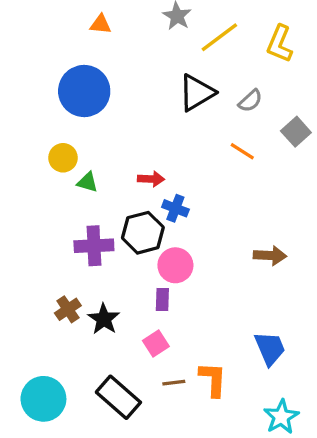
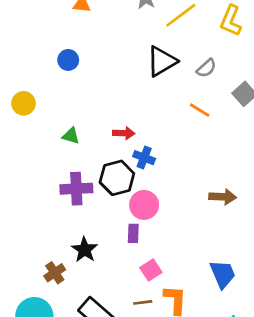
blue circle: (84, 91) -> (68, 60), size x0.5
yellow circle: (63, 158) -> (23, 103), moved
brown cross: (68, 309) -> (55, 273), moved
pink square: (156, 343) -> (151, 270), moved

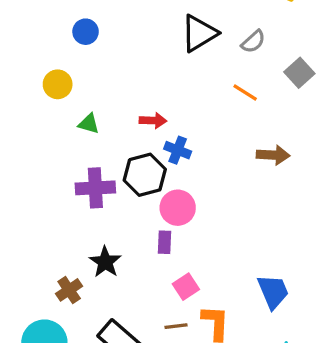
yellow circle: (23, 103) -> (58, 84), moved
brown arrow: (223, 197) -> (273, 155), moved

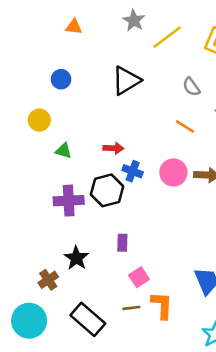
black triangle: (199, 33) -> (126, 80), moved
gray semicircle: (253, 42) -> (191, 87), turned 96
pink circle: (178, 208) -> (173, 172), moved

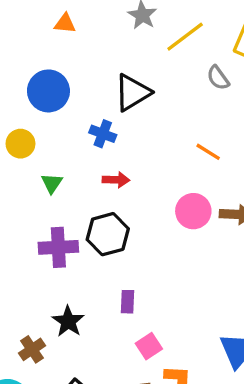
blue circle: (61, 79) -> (48, 91), size x1.6
gray semicircle: (191, 87) -> (218, 78), moved
green triangle: (64, 151) -> (52, 183), turned 48
blue cross: (133, 171) -> (103, 134), moved

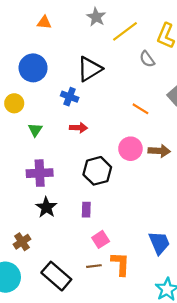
black hexagon: (108, 234) -> (97, 171), moved
black star: (68, 321) -> (46, 207), moved

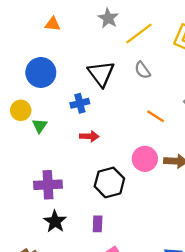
gray semicircle: (147, 59) -> (143, 70), moved
black triangle: (89, 69) -> (101, 74), turned -36
blue cross: (70, 97) -> (80, 103), turned -35
green triangle: (35, 130) -> (40, 126), moved

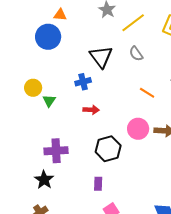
blue circle: (41, 72) -> (48, 37), moved
black star: (55, 221) -> (44, 180), moved

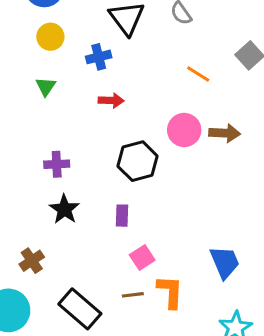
yellow circle: (33, 88) -> (50, 37), moved
purple cross: (56, 151) -> (57, 164), size x0.7
black star: (44, 180) -> (64, 209), moved

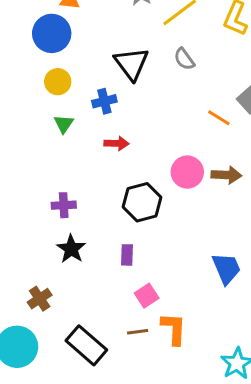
orange line: (198, 74) -> (219, 118), moved
green triangle: (46, 86) -> (64, 124), moved
blue trapezoid: (225, 262) -> (226, 268), moved

